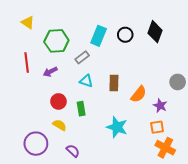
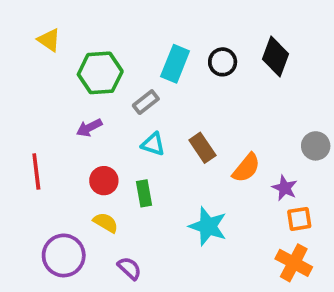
red line: (27, 62) -> (36, 171), moved
brown rectangle: (114, 83) -> (202, 148), turned -35
orange square: (157, 127) -> (299, 219), moved

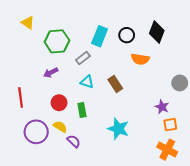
orange semicircle: (246, 168) -> (140, 59), moved, turned 60
purple circle: (64, 255) -> (36, 132), moved
purple semicircle: (129, 268) -> (74, 141), moved

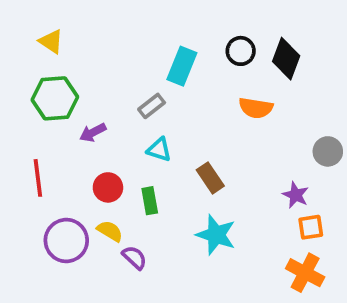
black circle: (127, 35) -> (241, 51), moved
green hexagon: (57, 41) -> (55, 98), moved
brown rectangle: (115, 84) -> (210, 178), moved

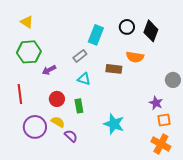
brown rectangle: (210, 178) -> (114, 69), moved, turned -49

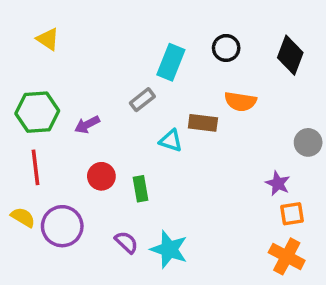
black diamond: (151, 31) -> (290, 55), moved
green hexagon: (29, 52) -> (37, 112), moved
cyan triangle: (84, 79) -> (171, 141), moved
yellow semicircle: (58, 122) -> (23, 217), moved
cyan star: (114, 124) -> (169, 249), moved

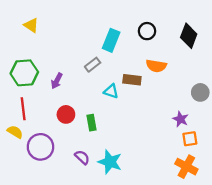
purple arrow: (87, 125) -> (57, 81), turned -35
yellow semicircle: (23, 217) -> (15, 132), moved

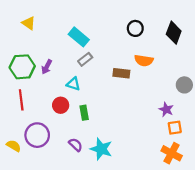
cyan rectangle: (111, 40) -> (79, 37), moved, turned -72
purple arrow: (57, 81) -> (47, 67), moved
cyan triangle: (111, 91) -> (73, 84), moved
yellow semicircle: (15, 132) -> (14, 146), moved

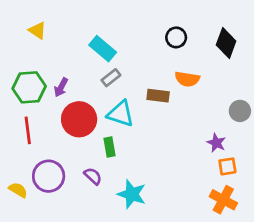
cyan triangle: (73, 84) -> (121, 114), moved, size x1.5
red circle: (61, 105) -> (79, 119), moved, size x1.6
purple semicircle: (76, 145) -> (93, 176), moved

